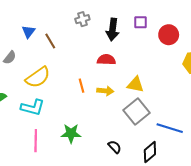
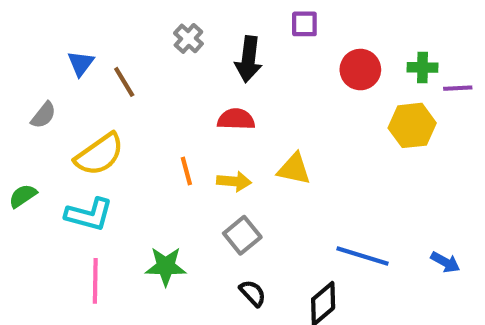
gray cross: (82, 19) -> (188, 38), turned -32
purple square: (141, 22) -> (304, 24), moved
gray square: (136, 112) -> (242, 235), moved, size x0.7

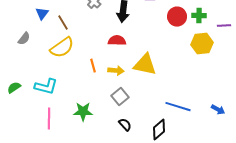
green cross: (422, 67) -> (199, 16), moved
yellow semicircle: (99, 154) -> (62, 48), moved
yellow triangle: (294, 169) -> (145, 65), size x1.4
green semicircle: (23, 196) -> (14, 88), moved

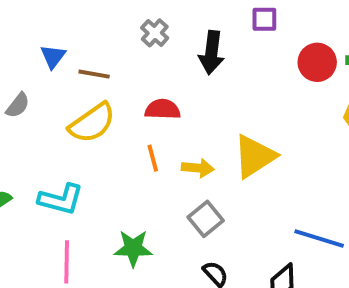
brown line: (63, 23) -> (94, 74), turned -49
red semicircle: (117, 41) -> (163, 109), moved
yellow triangle: (145, 65) -> (255, 156), turned -45

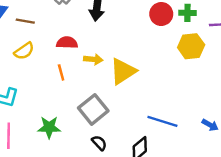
yellow semicircle: (92, 123) -> (24, 51), size x0.7
yellow arrow: (198, 168) -> (93, 59), moved
gray square: (206, 219) -> (93, 109), size x1.4

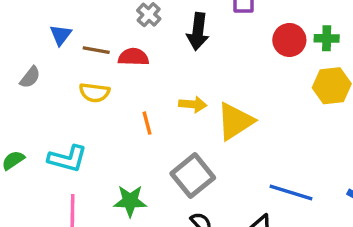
red semicircle: (67, 43) -> (133, 57), moved
yellow semicircle: (24, 51) -> (94, 93), turned 42

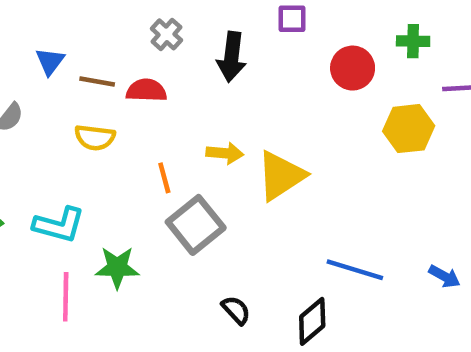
green cross: (327, 38) -> (413, 41), moved
gray square: (193, 176) -> (196, 225), moved
green star: (130, 201) -> (117, 268), moved

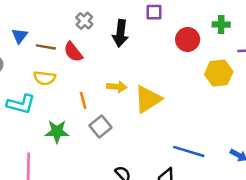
red semicircle: (146, 90) -> (73, 52), turned -130
cyan L-shape: (59, 225) -> (21, 104), moved
gray square: (196, 225) -> (101, 127), size x0.7
green star: (117, 268) -> (57, 132), moved

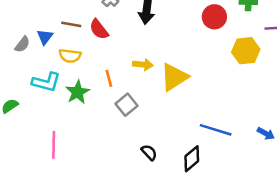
blue triangle: (20, 36) -> (45, 37), moved
green star: (57, 132) -> (78, 92), moved, turned -30

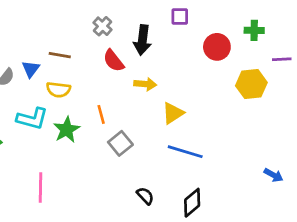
red semicircle: (99, 29) -> (114, 61), moved
yellow arrow: (143, 65) -> (145, 84), moved
yellow triangle: (174, 77) -> (173, 113), size x0.7
blue line: (216, 130) -> (185, 152), moved

